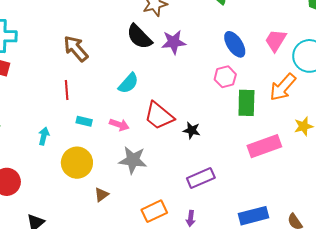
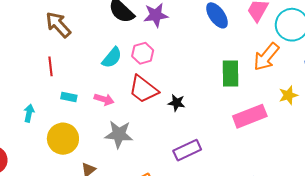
pink hexagon: (225, 77) -> (143, 53), moved

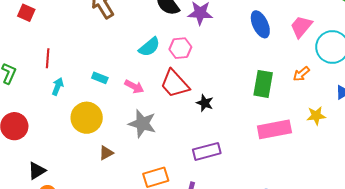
orange arrow: (266, 57) -> (301, 74), size x0.6
red line: (50, 66) -> (48, 58), moved

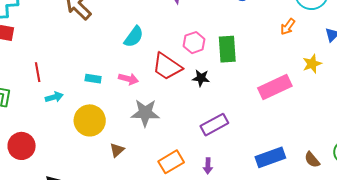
pink hexagon: (180, 48) -> (194, 43), moved
green rectangle: (263, 84) -> (227, 49), moved
cyan arrow: (58, 87) -> (54, 97), turned 66

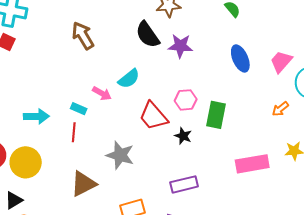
red line: (38, 72) -> (74, 132), moved
pink arrow: (128, 79) -> (102, 93), moved
cyan arrow: (54, 97) -> (36, 116), size x1.4
yellow circle: (90, 120) -> (26, 162), moved
brown triangle: (117, 150) -> (83, 184), size x1.8

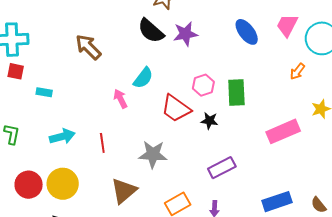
pink arrow: (102, 93) -> (120, 99), turned -132
cyan rectangle: (79, 109) -> (44, 92), moved

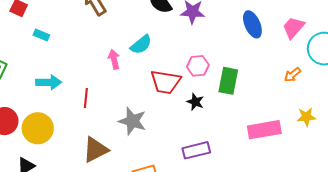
red trapezoid: (176, 108) -> (166, 82), turned -40

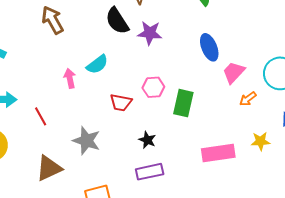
pink trapezoid: (293, 28) -> (234, 72), moved
red trapezoid: (166, 82) -> (121, 102), size x0.7
red line: (86, 98) -> (41, 116), turned -36
black star: (195, 102) -> (147, 140), moved

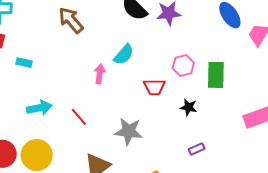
pink arrow: (70, 78) -> (100, 74), turned 30
black star: (147, 140) -> (188, 107), moved
purple rectangle: (150, 172) -> (197, 149), size x0.6

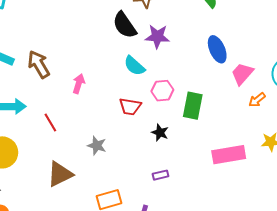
brown arrow: (71, 20) -> (39, 64), moved
cyan semicircle: (124, 55) -> (134, 66), moved, turned 80
gray star: (129, 131) -> (97, 146), size x0.7

